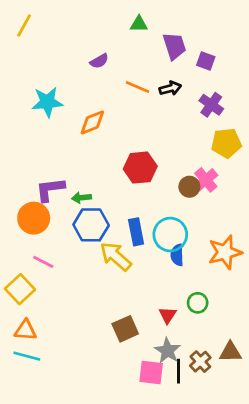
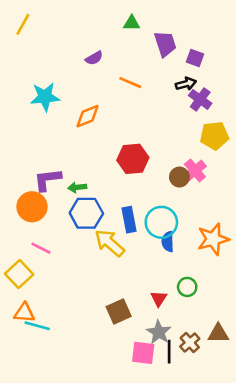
black arrow: (170, 88) -> (186, 84), moved
cyan line: (27, 356) -> (37, 326), moved

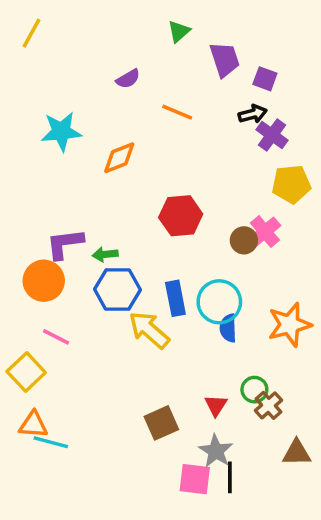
green triangle: (132, 23) -> (179, 31), turned -42
brown cross: (190, 343) -> (268, 405), moved

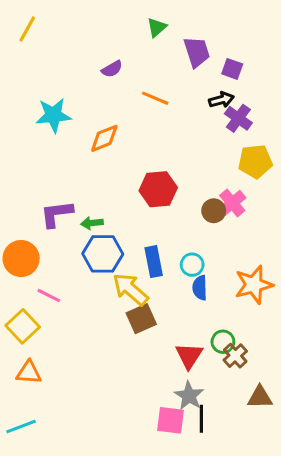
orange circle: (44, 281) -> (21, 259), moved
cyan circle: (219, 302) -> (192, 265), size x0.6
red triangle: (216, 405) -> (189, 356), size x1.4
brown square: (161, 423) -> (141, 319), moved
cyan line: (51, 442) -> (21, 426), moved, turned -36

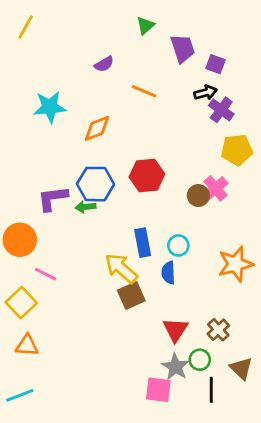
blue hexagon: (103, 254) -> (96, 184), moved
blue semicircle: (200, 288) -> (168, 273), moved
green circle: (223, 342) -> (200, 360), moved
brown triangle: (260, 397) -> (241, 368), turned 45
black line: (201, 419) -> (211, 390), moved

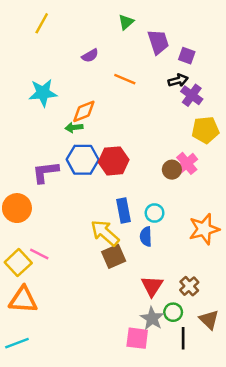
yellow line: (26, 27) -> (42, 23), moved
red hexagon: (147, 176) -> (114, 161), moved
green arrow: (86, 207) -> (74, 127), moved
pink line: (46, 274) -> (39, 254), moved
orange triangle: (27, 345) -> (23, 300), size x1.4

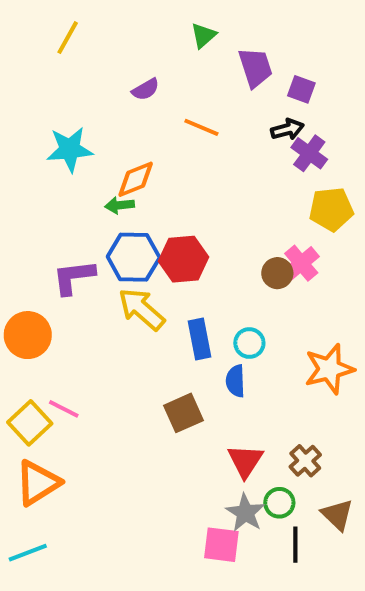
yellow arrow: (105, 233) -> (142, 309), moved
orange triangle: (23, 300) -> (38, 483), turned -36

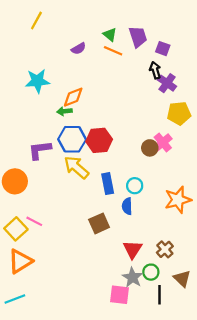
green triangle: (203, 36) -> (110, 35), moved, turned -40
orange line: (201, 127) -> (113, 51), moved
black arrow: (287, 129) -> (155, 70), turned -91

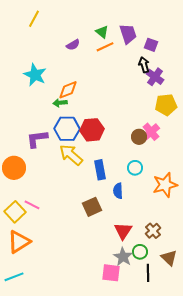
orange line: (113, 51) -> (105, 47), turned -48
cyan star: (38, 81) -> (35, 75), turned 30
cyan circle: (135, 186) -> (135, 168), moved

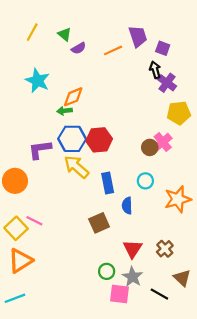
yellow line: (34, 19) -> (32, 32), moved
green triangle: (102, 32) -> (65, 34), moved
green circle: (140, 252) -> (107, 271), moved
black line: (148, 273) -> (159, 294), turned -60

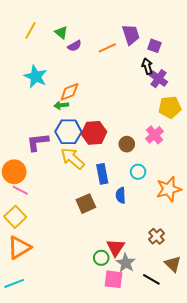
brown circle: (150, 147) -> (127, 144), moved
pink line: (34, 221) -> (20, 190), moved
brown square: (99, 223) -> (86, 204), moved
red triangle: (132, 249) -> (116, 248), moved

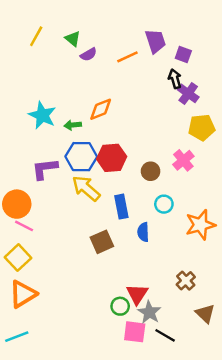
cyan star: (36, 77) -> (42, 115), moved
orange diamond: (69, 92) -> (101, 109), moved
black line: (151, 279) -> (165, 335), moved

